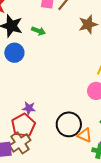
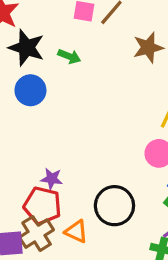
red pentagon: (23, 125) -> (42, 206), turned -30
orange triangle: (85, 135) -> (76, 232), moved

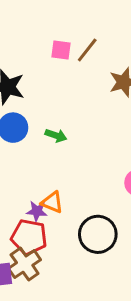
green arrow: (69, 56) -> (56, 135), moved
orange triangle: (76, 232) -> (52, 202), moved

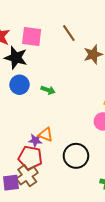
pink square: (61, 50) -> (32, 37), moved, size x1.5
brown line: (87, 50) -> (69, 33), turned -72

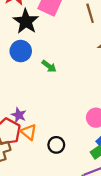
orange triangle: (46, 134) -> (29, 132), moved
black circle: (76, 156) -> (56, 145), size x0.6

